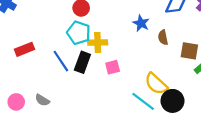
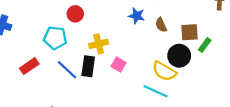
cyan pentagon: (79, 33) -> (55, 38), moved
pink square: (113, 67) -> (118, 65), turned -32
black circle: (172, 101) -> (179, 56), moved

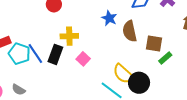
brown semicircle: (161, 25) -> (130, 31), size x1.5
cyan pentagon: (55, 38) -> (19, 54), moved
black circle: (179, 56) -> (139, 83), moved

